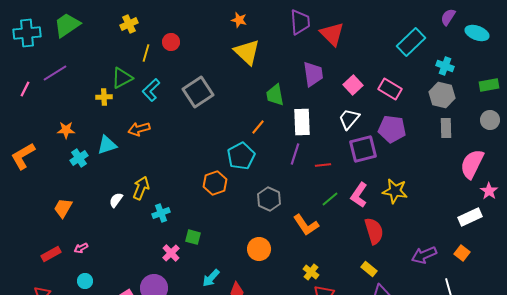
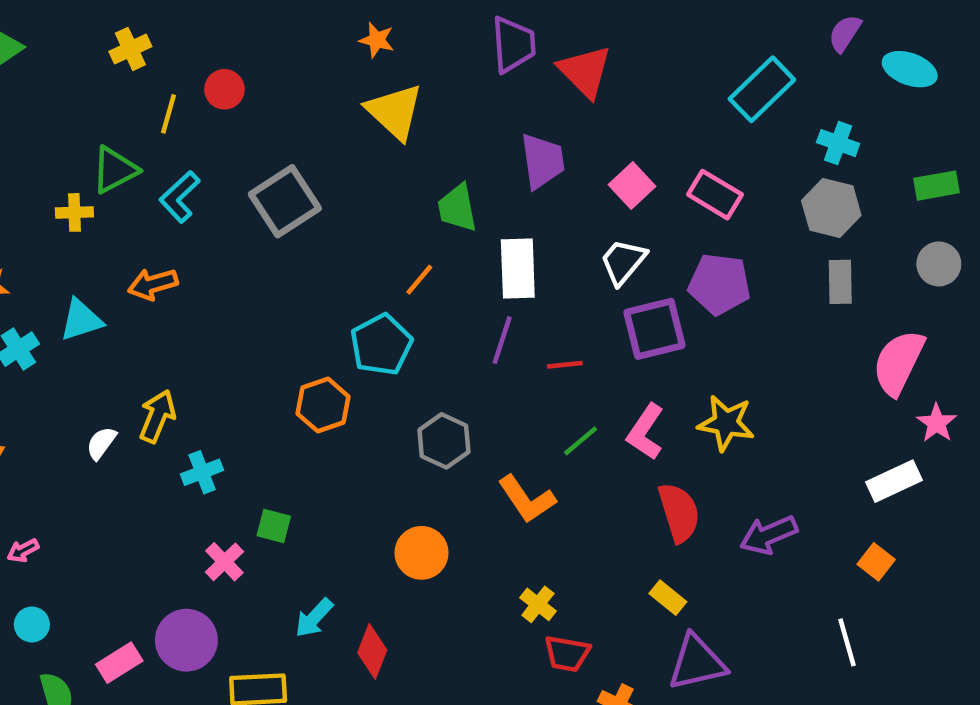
purple arrow: (424, 255) -> (769, 535), moved

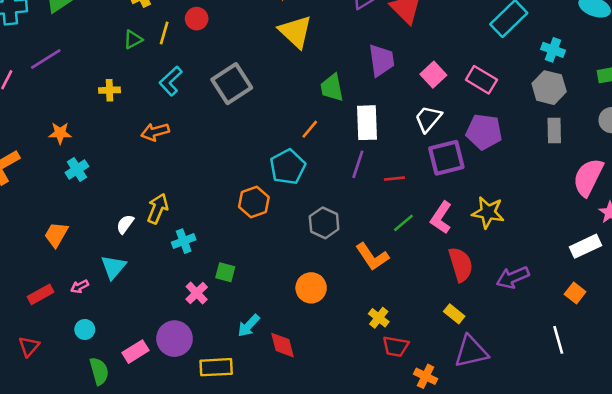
green triangle: (115, 170) -> (133, 39), moved, size x0.7
cyan triangle: (81, 320) -> (113, 267), moved, turned -32
red diamond: (372, 651) -> (282, 345), turned -36

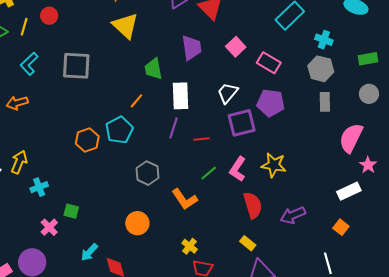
pink square: (433, 75) -> (236, 47), moved
gray square: (232, 84) -> (76, 66), turned 36
orange hexagon: (254, 202) -> (87, 140), moved

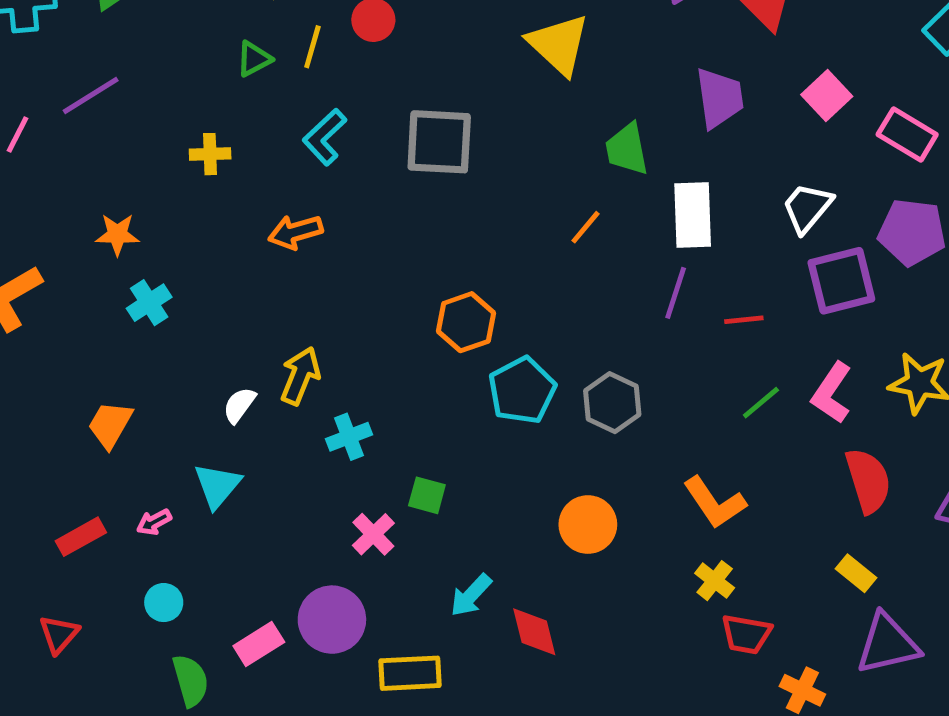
cyan pentagon: (119, 130) -> (522, 390), moved
orange L-shape: (185, 199) -> (715, 503), moved

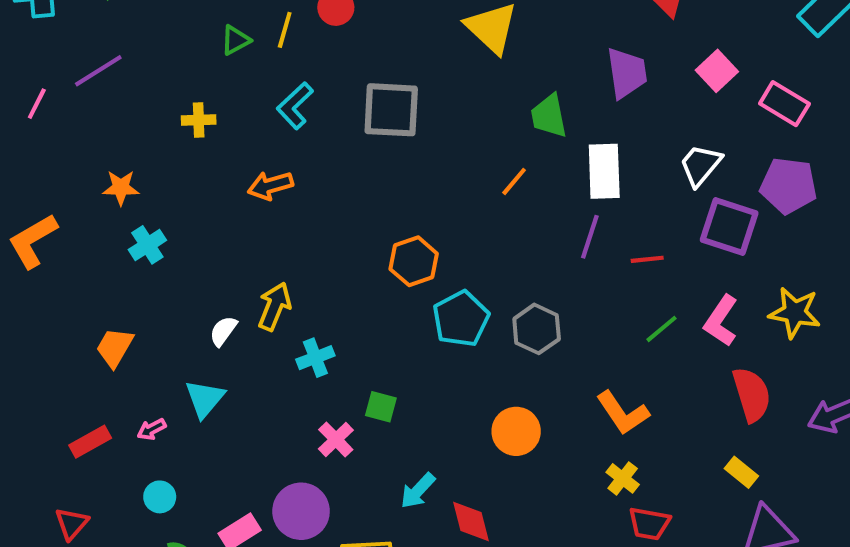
purple square: (841, 281) -> (729, 227), turned 32

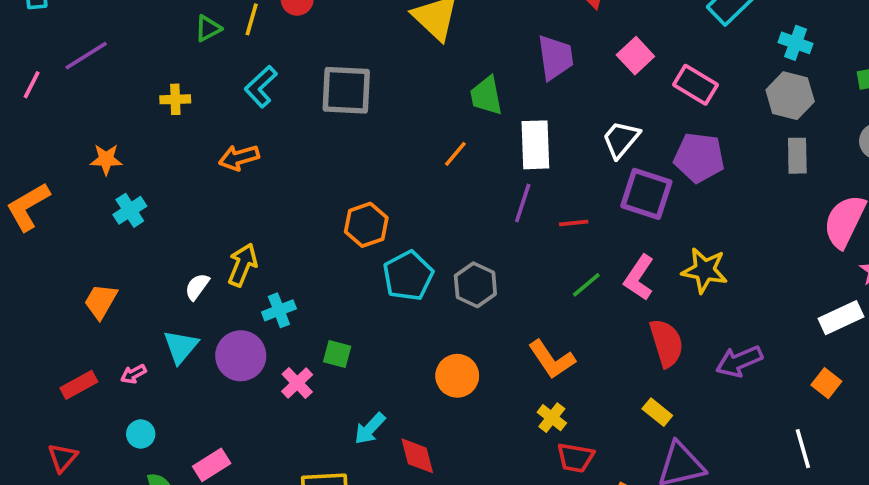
purple circle: (301, 511) -> (241, 356), moved

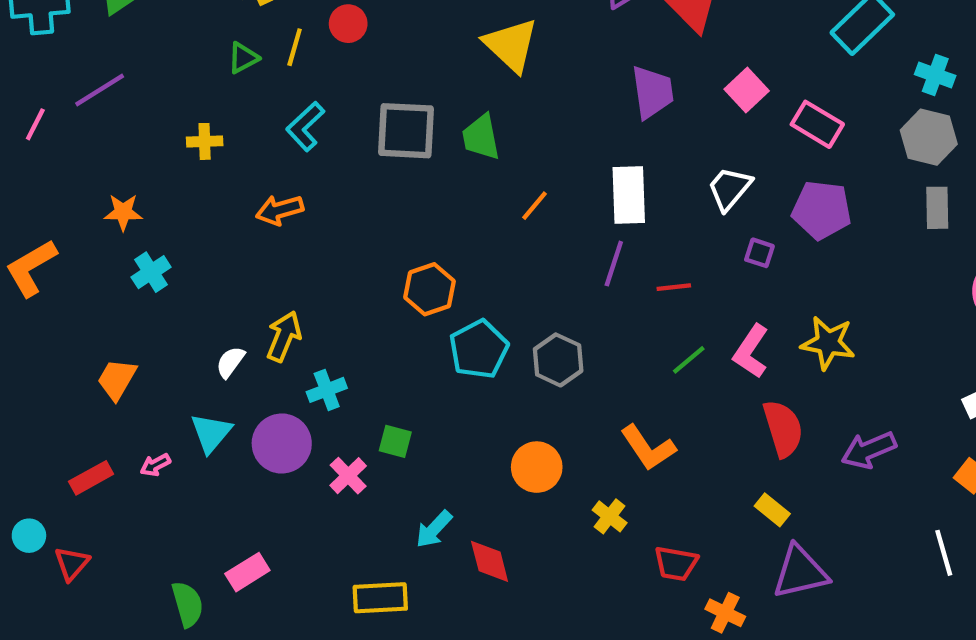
green trapezoid: (486, 96) -> (481, 137), moved
purple square: (646, 194) -> (759, 253), size x0.5
yellow cross: (552, 418) -> (610, 516), moved
cyan circle: (141, 434) -> (29, 536), moved

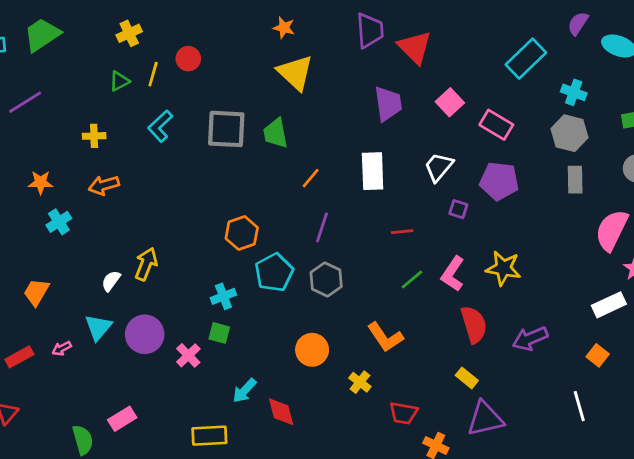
orange arrow: (280, 210) -> (104, 185), moved
purple line: (614, 264) -> (322, 227), moved
cyan cross: (327, 390) -> (223, 296), moved

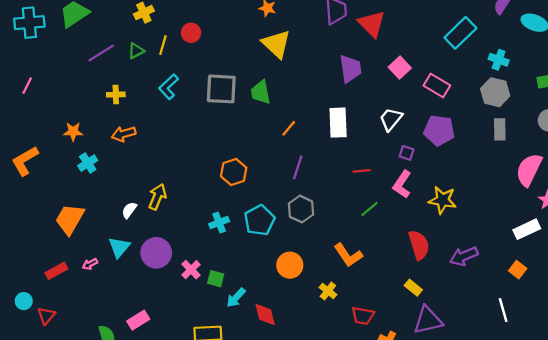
purple line: (25, 102) -> (101, 53), moved
cyan pentagon: (274, 272) -> (259, 220), moved
pink L-shape: (453, 274) -> (402, 184), moved
orange trapezoid: (36, 292) -> (70, 219), size x1.4
green square: (219, 333) -> (216, 279), moved

